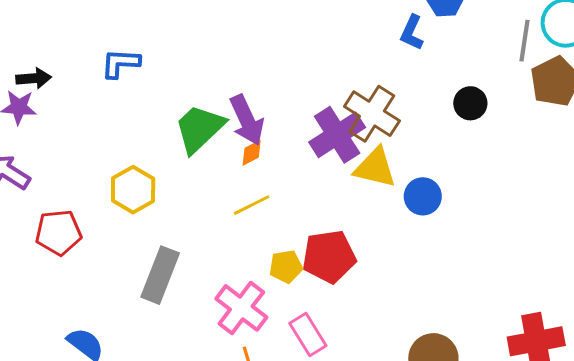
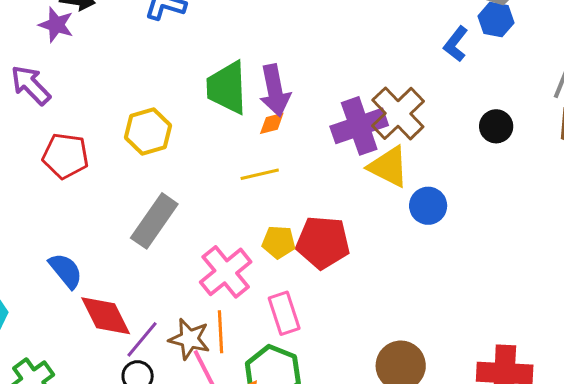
green trapezoid: (199, 129) -> (227, 88), turned -62

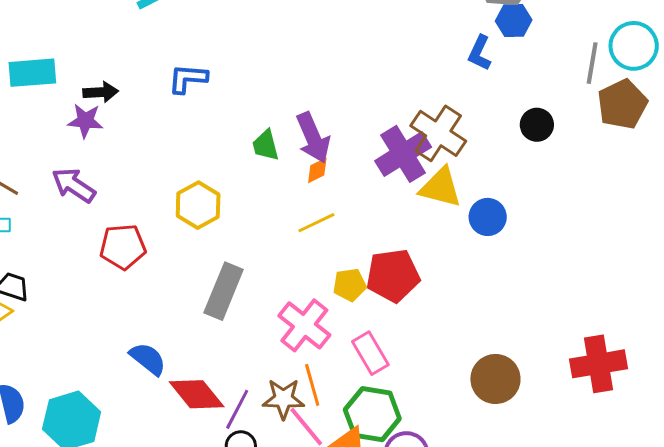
green trapezoid: (227, 88) -> (266, 145), size x0.6

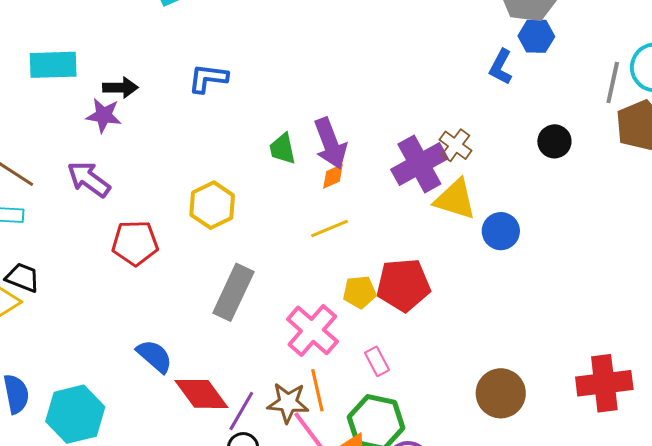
brown cross: (438, 133) -> (456, 145), size x0.6
pink rectangle: (370, 353) -> (377, 361), size x0.7

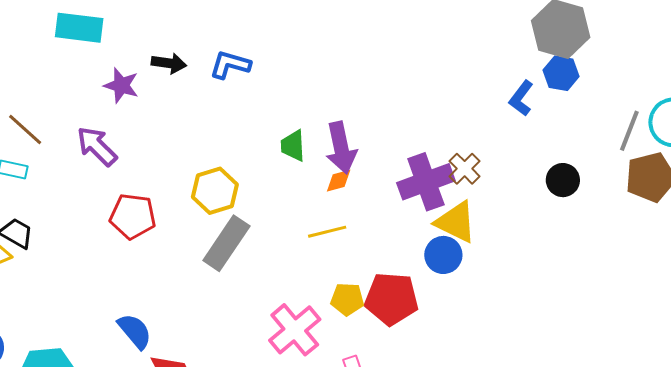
black arrow: (120, 88) -> (169, 63), moved
blue circle: (501, 231) -> (443, 255), moved
gray rectangle: (233, 292) -> (226, 243), moved

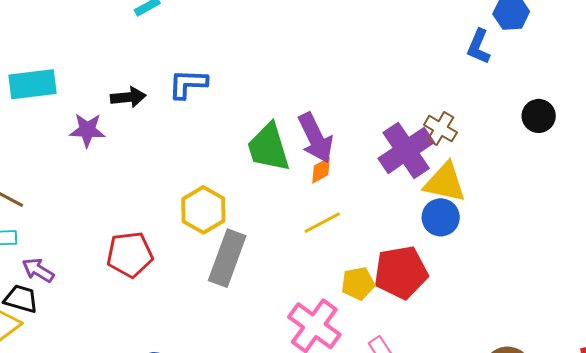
purple arrow: (97, 146) -> (38, 270), moved, size x0.7
green trapezoid: (293, 146) -> (268, 147), size x1.6

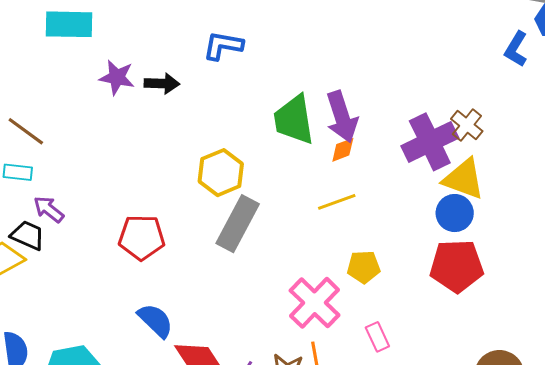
black arrow: (128, 97) -> (162, 83), moved
red pentagon: (130, 254) -> (142, 237), moved
red pentagon: (401, 272) -> (457, 266), moved

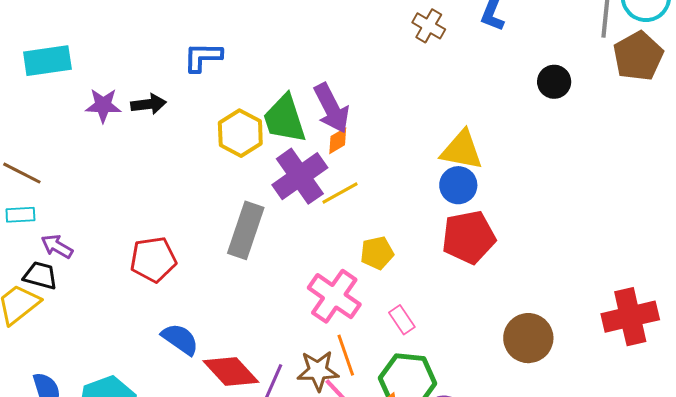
brown cross: (467, 125) -> (429, 26), moved
purple cross: (430, 142) -> (300, 176), moved
yellow hexagon: (221, 173) -> (240, 133), moved

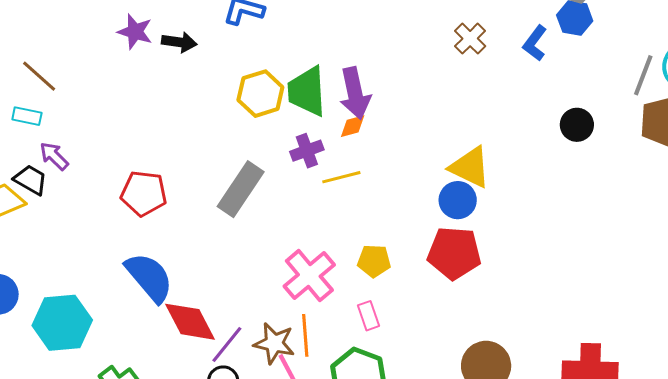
purple cross: (300, 176) -> (307, 151), size x0.6
yellow pentagon: (377, 253) -> (374, 261), moved
blue semicircle: (180, 339) -> (149, 277), size x1.4

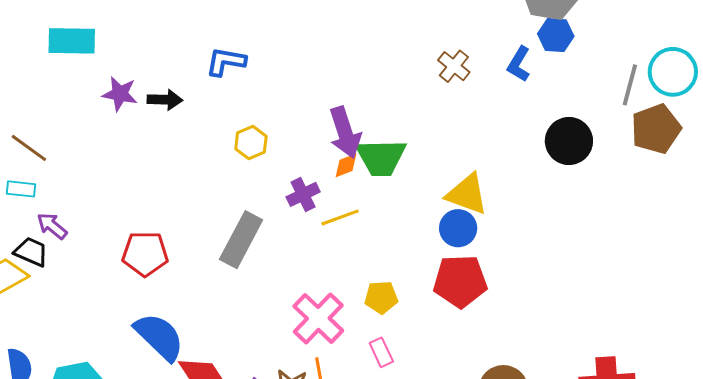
green trapezoid: (307, 91) -> (381, 157), moved, turned -82
yellow hexagon: (260, 94) -> (251, 143), size x0.7
black circle: (577, 125) -> (569, 141), size x1.4

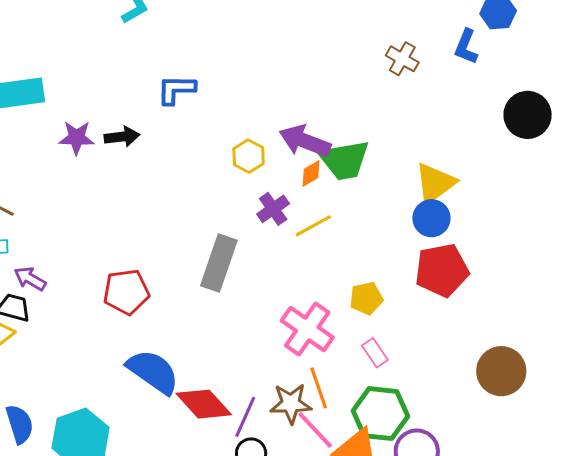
purple arrow: (345, 132) -> (305, 141), turned 138
yellow hexagon: (251, 143) -> (249, 156), moved
yellow triangle: (467, 194) -> (435, 183), turned -48

